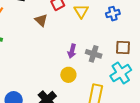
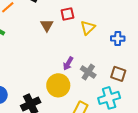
yellow circle: (68, 75) -> (58, 85), size x1.5

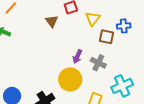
brown square: (118, 74) -> (107, 37), moved

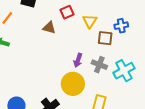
brown triangle: (52, 21) -> (49, 28), turned -32
cyan cross: (122, 86) -> (124, 71), moved

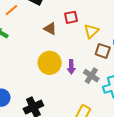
purple arrow: (78, 60) -> (71, 67), turned -32
yellow circle: (73, 84) -> (50, 63), moved

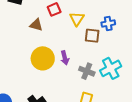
gray cross: (91, 76) -> (87, 71), moved

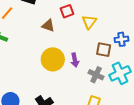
blue cross: (108, 23) -> (121, 39), moved
brown square: (92, 36) -> (104, 50), moved

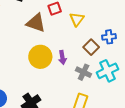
brown triangle: (48, 25) -> (36, 23), size x1.5
brown square: (104, 50) -> (91, 47), turned 35

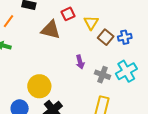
brown square: (91, 47) -> (106, 37), moved
yellow circle: (40, 57) -> (39, 86), moved

